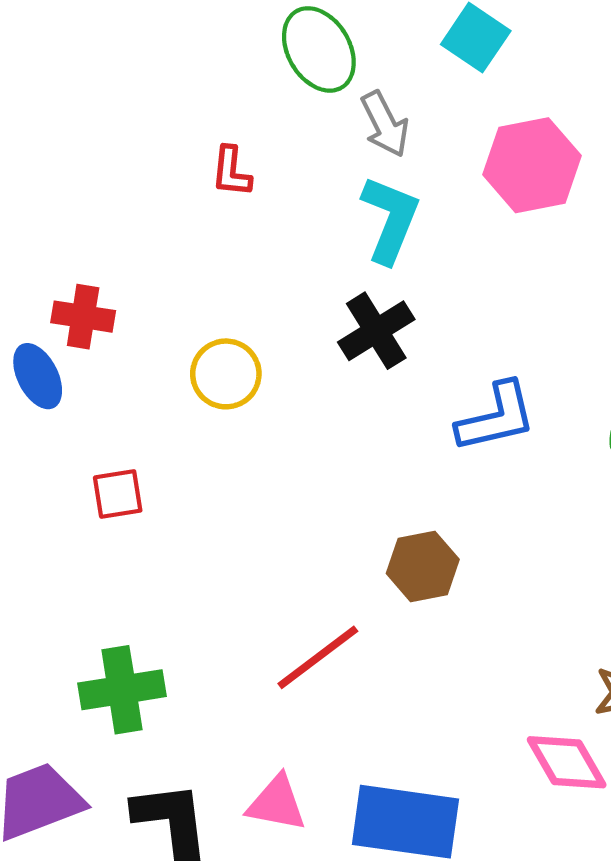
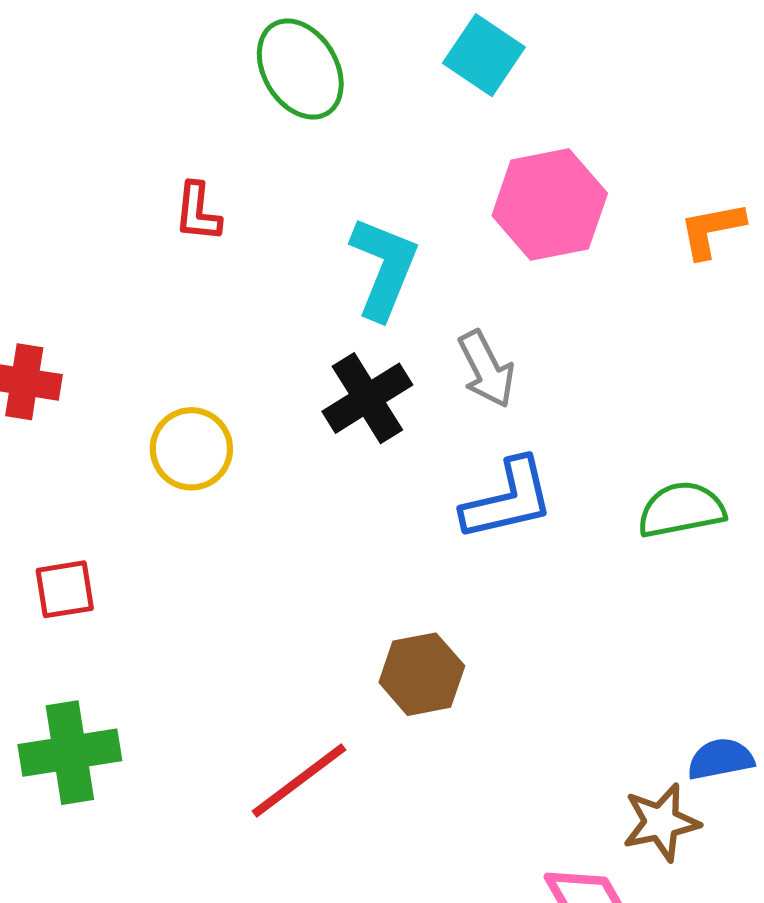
gray arrow: (385, 124) -> (486, 369), moved
green cross: (122, 690) -> (70, 753), moved

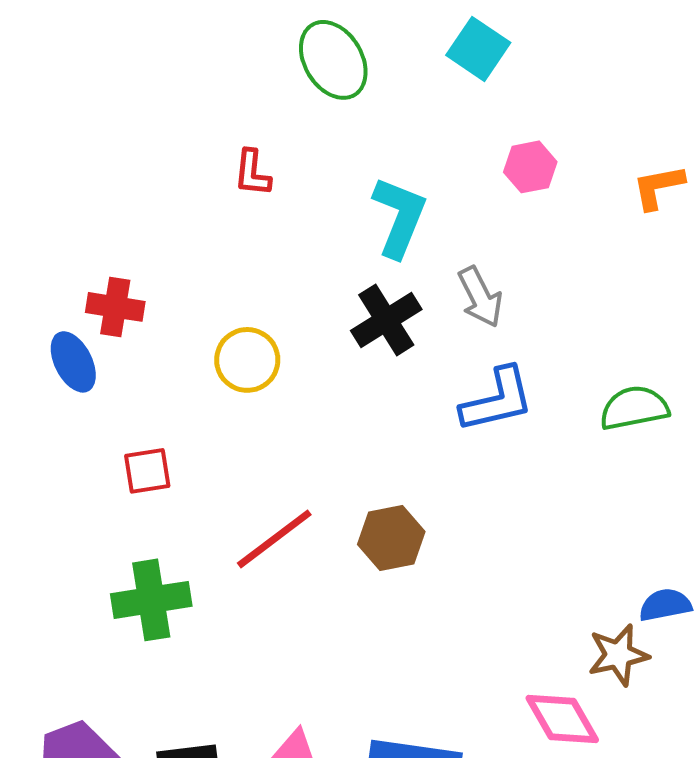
pink hexagon: (550, 204) -> (530, 167), size x0.6
brown hexagon: (422, 674) -> (391, 538), moved
red line: (299, 781) -> (274, 539), moved

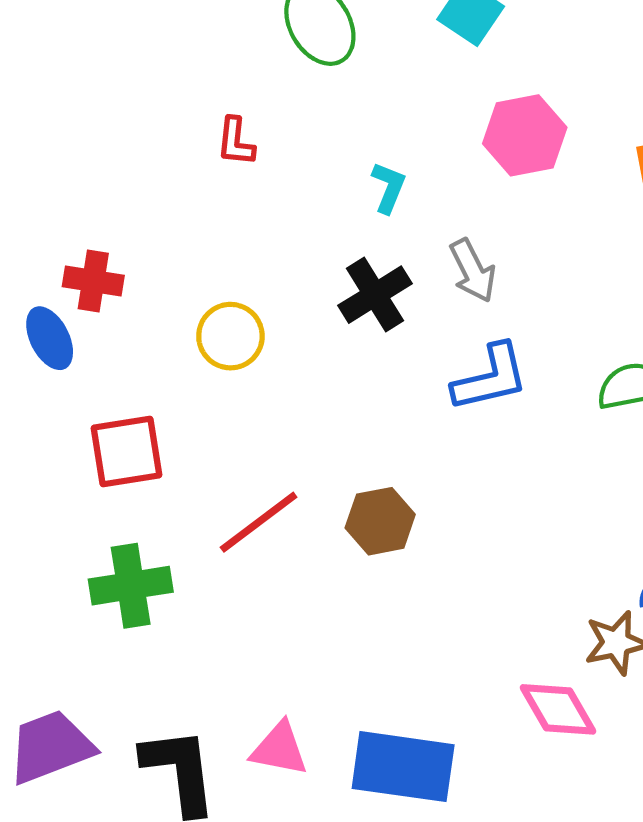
pink hexagon: (530, 167) -> (525, 135), size x1.5
cyan L-shape: (399, 217) -> (389, 187), size x0.6
red square: (147, 471) -> (127, 452), size x1.5

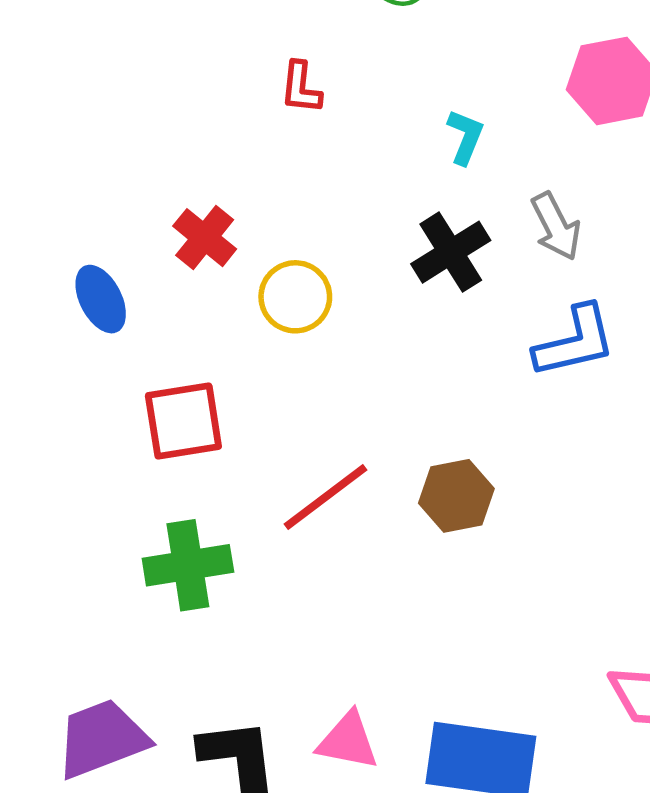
red cross: (93, 281) -> (205, 238), moved, turned 30

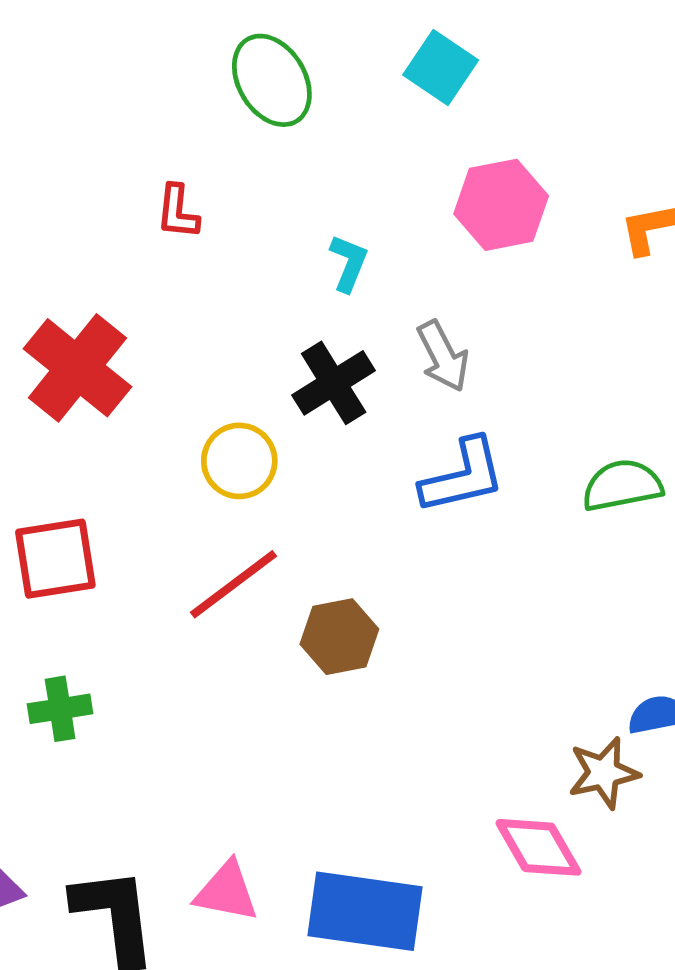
red cross: (205, 238) -> (77, 368), size x1.6
yellow circle: (295, 297) -> (239, 461), moved
red line: (325, 497) -> (233, 584), moved
green cross: (188, 565) -> (60, 709), size x0.7

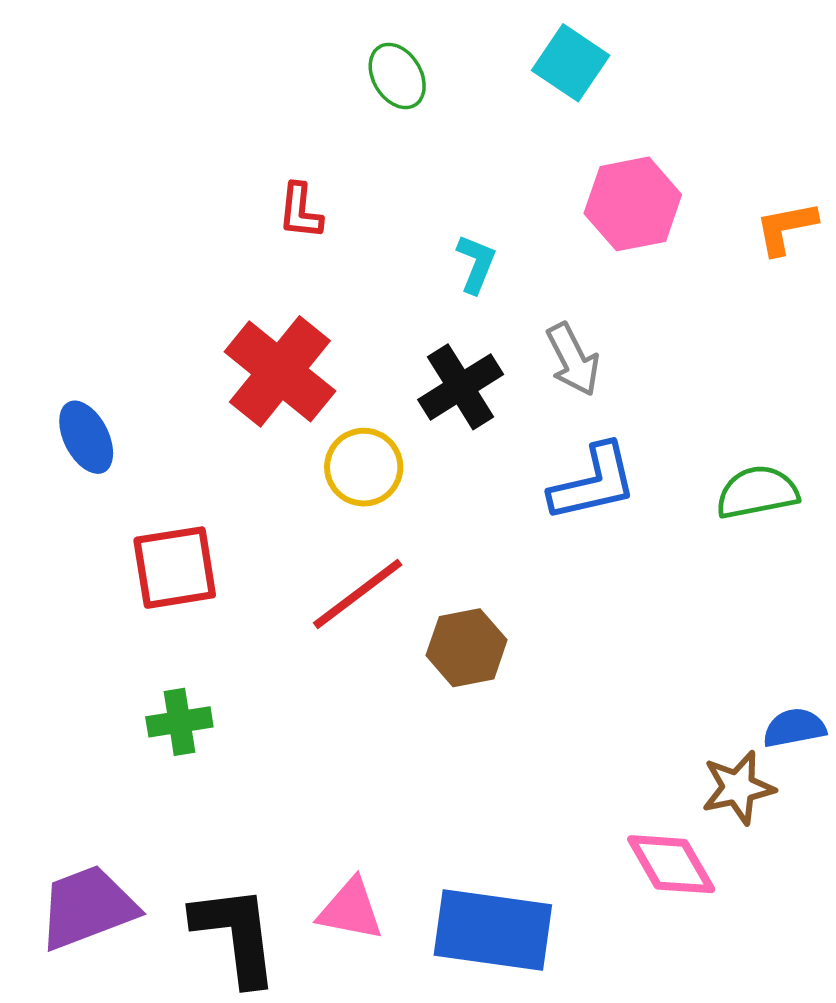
green ellipse: (272, 80) -> (397, 76), size x0.7
red cross: (77, 368) -> (280, 371), moved

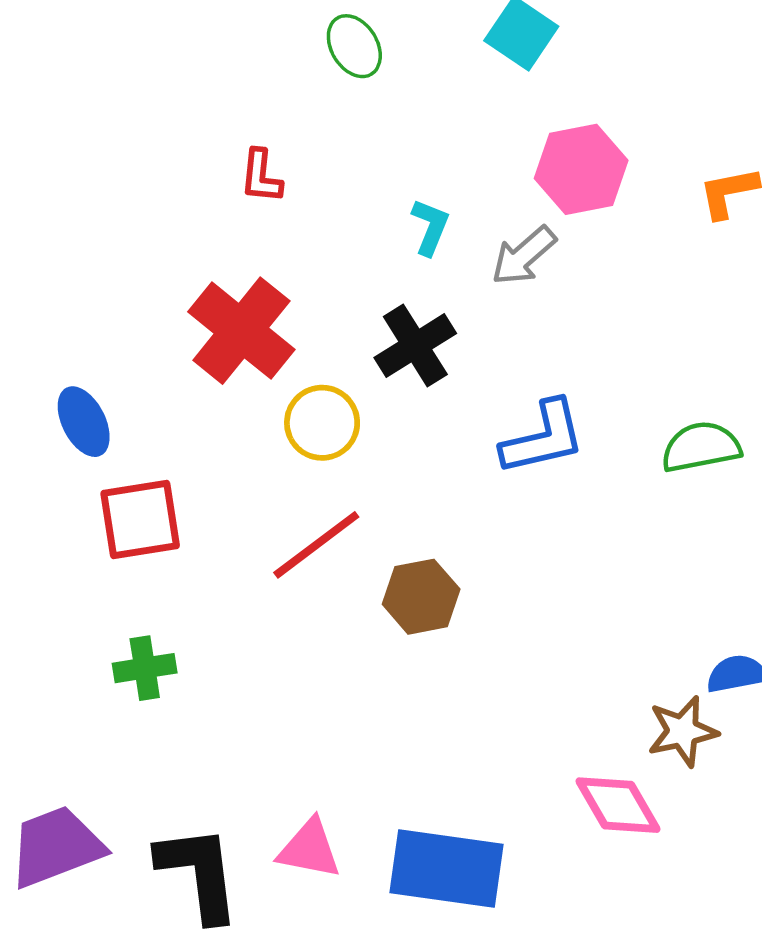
gray arrow: (573, 359) -> (524, 256), moved, turned 76
blue ellipse: (86, 437) -> (84, 422), moved

